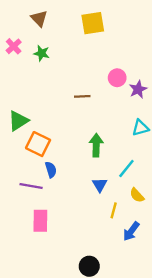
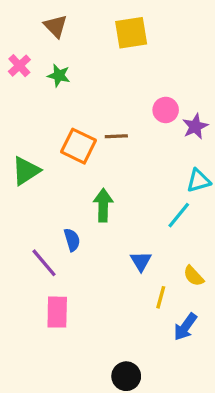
orange square: (38, 144) -> (79, 146), moved
green arrow: (96, 145) -> (103, 205), moved
cyan line: (126, 168) -> (179, 215), moved
purple line: (31, 186) -> (44, 263), turned 40

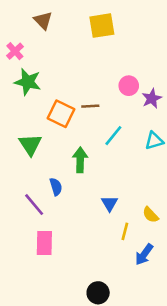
green star: (59, 75) -> (28, 82), moved, size x1.5
green triangle: (26, 171) -> (30, 144), moved, turned -30
cyan line: (179, 215) -> (113, 136), moved

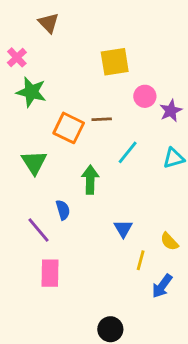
yellow square: (102, 26) -> (115, 62), moved

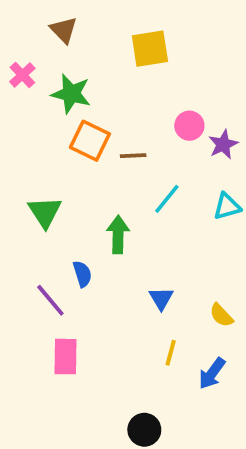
yellow square: (115, 62) -> (150, 49), moved
green star: (31, 92) -> (71, 94), moved
orange square: (69, 128) -> (90, 141), moved
yellow line: (141, 260) -> (171, 353), moved

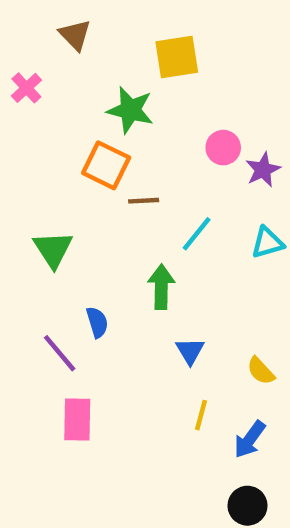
green star: (71, 94) -> (130, 110), moved
brown line: (133, 156) -> (144, 201), moved
green arrow: (118, 235) -> (161, 287), moved
black circle: (144, 430) -> (247, 506), moved

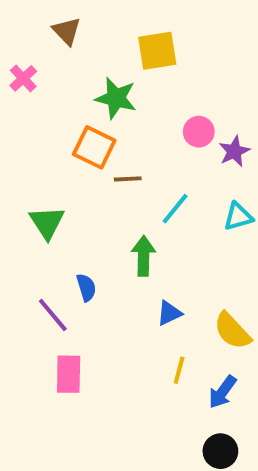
blue triangle: (190, 351) -> (169, 313), turned 36
yellow semicircle: (261, 371) -> (232, 331), size x1.5

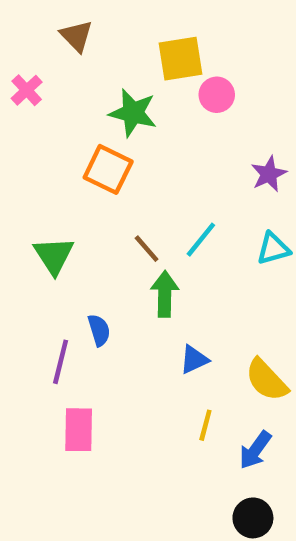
pink circle: (199, 132) -> (217, 95), moved
brown line: (128, 179) -> (147, 249), moved, turned 52
purple line: (53, 315) -> (61, 362), turned 54

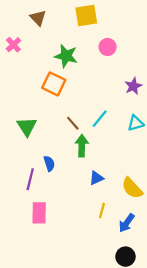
yellow square: (181, 59) -> (86, 16), moved

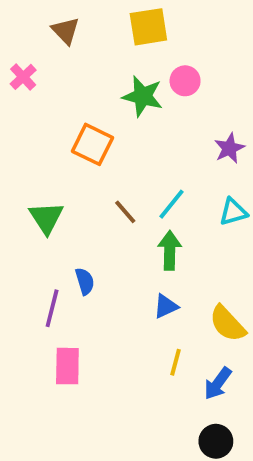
green star: (66, 56) -> (143, 96), moved
green arrow: (82, 146) -> (170, 250), moved

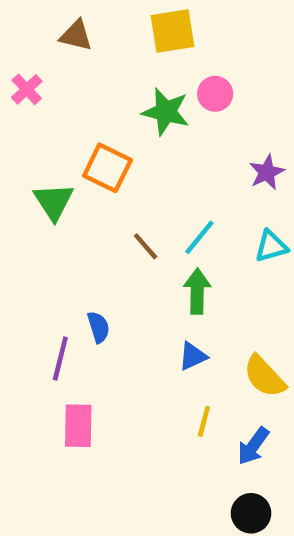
brown triangle: (66, 31) -> (76, 35), turned -32
green triangle: (46, 218) -> (54, 201), moved

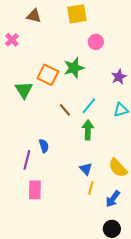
green star: (166, 112) -> (74, 68), moved, turned -30
blue triangle: (193, 356) -> (86, 169), moved, turned -48

